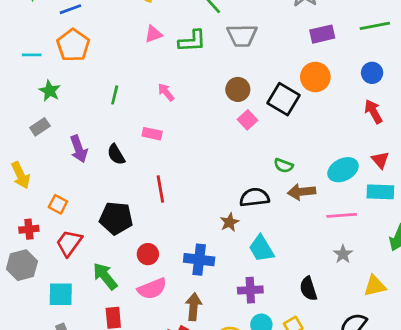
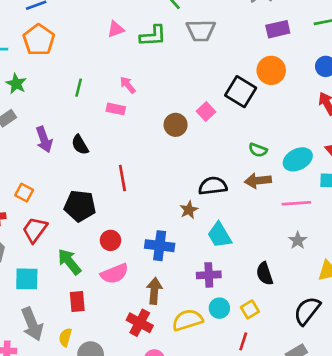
brown circle: (238, 89) -> (176, 125), moved
pink rectangle: (152, 134) -> (116, 109), moved
green semicircle: (283, 166) -> (258, 150), moved

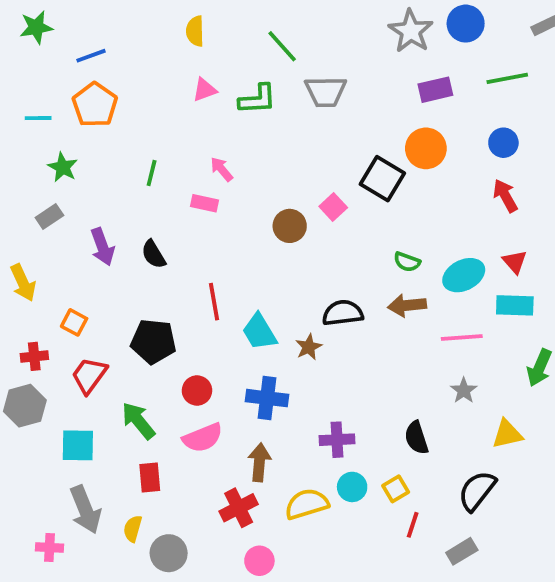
cyan trapezoid: (219, 235) -> (259, 332), moved
red cross: (140, 323) -> (239, 508), turned 35
red line: (243, 341) -> (413, 525), moved

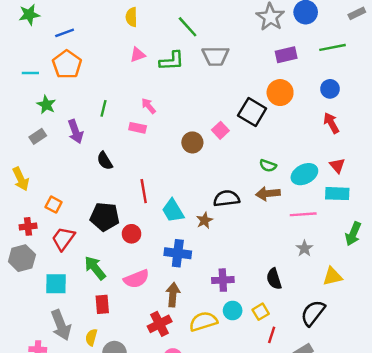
purple arrow: (102, 247) -> (75, 131), moved
red circle: (197, 390) -> (132, 234), moved

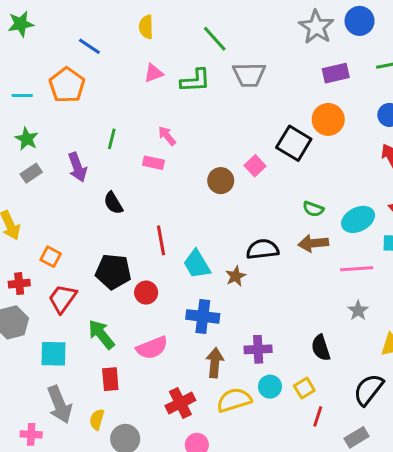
blue line: (65, 33) -> (89, 46), moved, turned 54
green star: (46, 105) -> (27, 139), moved
brown arrow: (173, 295) -> (215, 363), moved

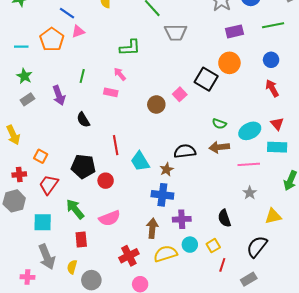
pink triangle: (154, 73) -> (78, 31), moved
green L-shape: (195, 81) -> (130, 48), moved
blue cross: (203, 316) -> (162, 195), moved

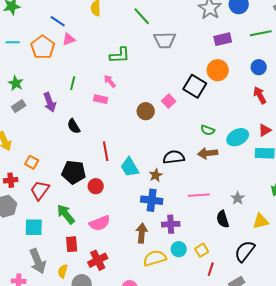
cyan line: (21, 47) -> (13, 42), moved
red triangle: (277, 124) -> (265, 130), turned 40
pink line: (249, 164) -> (199, 195), moved
black semicircle: (224, 218) -> (223, 219), moved
red cross: (129, 256) -> (98, 260), moved

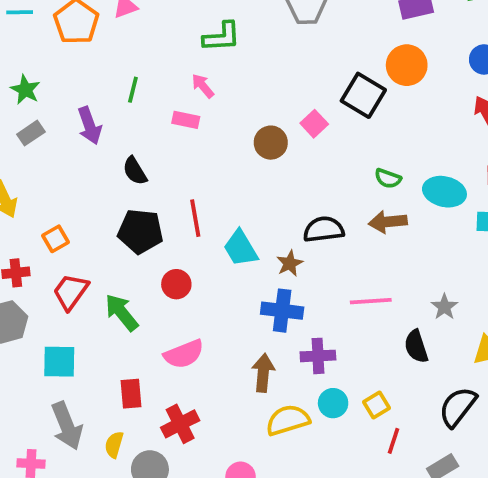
cyan ellipse: (238, 137) -> (444, 192), turned 40
orange square: (32, 162) -> (56, 239), turned 32
black pentagon: (74, 172) -> (140, 231), moved
green arrow: (66, 214) -> (122, 312), moved

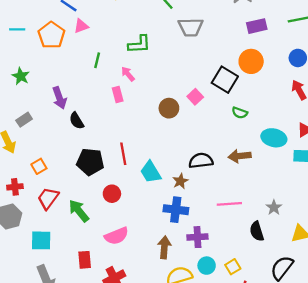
green line: (133, 90) -> (97, 60), moved
pink rectangle: (186, 120) -> (118, 94), turned 63
gray rectangle: (31, 133) -> (24, 120), moved
black semicircle: (135, 171) -> (77, 121), moved
green semicircle: (388, 178) -> (240, 113), moved

